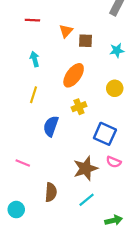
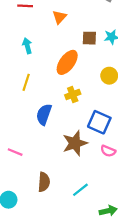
brown square: (85, 41) -> (89, 38), moved
brown star: (85, 168) -> (75, 143), moved

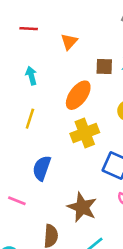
yellow cross: (73, 94) -> (85, 133), size x1.5
blue semicircle: (44, 114) -> (42, 168), moved
brown star: (75, 143) -> (82, 207), moved, turned -30

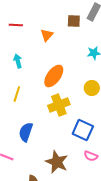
brown square: (104, 66) -> (74, 21), moved

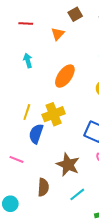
brown square: (74, 21) -> (75, 14), moved, turned -32
yellow line: (17, 94) -> (27, 112), moved
yellow cross: (59, 105) -> (54, 114), moved

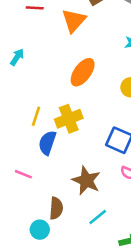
orange triangle: (58, 34) -> (74, 21), size x1.5
cyan arrow: (28, 61) -> (17, 57), moved, turned 48
cyan circle: (10, 204) -> (40, 230), moved

